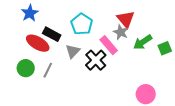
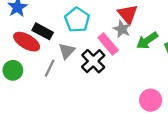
gray line: (48, 70) -> (50, 68), moved

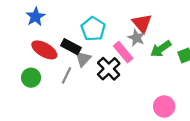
black rectangle: (43, 31) -> (71, 47), moved

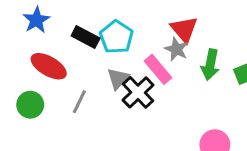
black rectangle: (71, 47) -> (86, 37), moved
green arrow: (161, 49) -> (210, 65), turned -45
gray triangle: (83, 59) -> (118, 79), moved

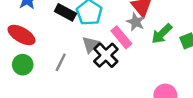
green arrow: (210, 65) -> (162, 34), turned 35
red ellipse: (49, 66) -> (21, 35), moved

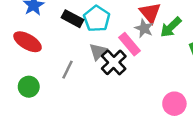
green arrow: (162, 34) -> (171, 27), moved
green circle: (23, 65) -> (29, 87), moved

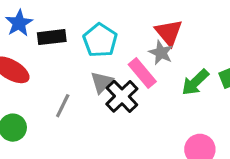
black rectangle: (72, 19) -> (52, 37), moved, turned -35
green arrow: (171, 27) -> (195, 82), moved

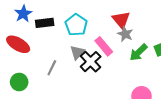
gray star: (161, 53) -> (125, 34), moved

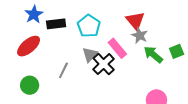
red ellipse: (18, 44) -> (29, 46), turned -70
green arrow: (138, 52) -> (153, 55), turned 84

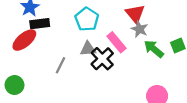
black rectangle: (56, 24) -> (40, 24), moved
gray triangle: (90, 55) -> (88, 49), turned 42
green circle: (30, 85) -> (14, 85), moved

